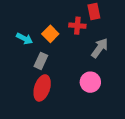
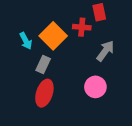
orange square: (50, 34) -> (53, 36), size x1.5
cyan arrow: (24, 39) -> (26, 41), turned 35

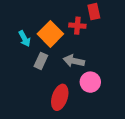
gray arrow: (105, 51) -> (74, 61), moved, turned -114
red ellipse: (44, 93) -> (60, 97), moved

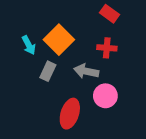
red rectangle: (94, 12) -> (110, 14), turned -42
red cross: (77, 26) -> (107, 48), moved

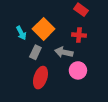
red ellipse: (70, 114) -> (40, 78), moved

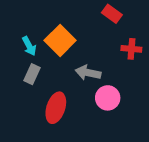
red cross: (79, 35) -> (131, 49), moved
gray rectangle: (35, 52) -> (32, 74), moved

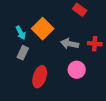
red cross: (131, 49) -> (95, 44), moved
gray arrow: (88, 73) -> (70, 44), moved

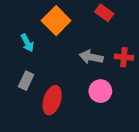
orange square: (43, 29) -> (56, 21), moved
gray rectangle: (23, 53) -> (26, 81), moved

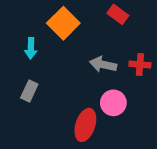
cyan arrow: (27, 43) -> (31, 48), turned 30
red ellipse: (52, 100) -> (85, 125), moved

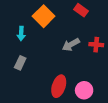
gray arrow: (103, 64) -> (71, 45), turned -42
pink circle: (113, 103) -> (84, 90), moved

